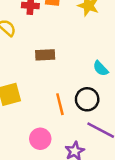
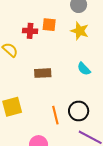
cyan semicircle: (101, 68) -> (84, 69), moved

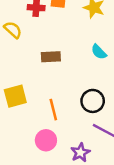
orange line: (55, 115) -> (53, 110), moved

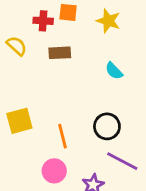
brown rectangle: (51, 57) -> (60, 53), moved

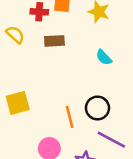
orange line: (63, 136) -> (70, 117), moved

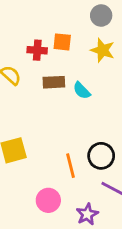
cyan semicircle: (104, 57) -> (82, 91), moved

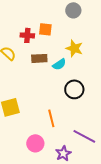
yellow star: (103, 50) -> (74, 48), moved
cyan semicircle: (82, 91) -> (59, 64), turned -80
black circle: (101, 156) -> (74, 89), moved

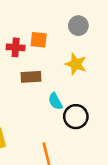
gray circle: (73, 10) -> (78, 26), moved
cyan semicircle: (59, 64) -> (55, 101), moved, turned 96

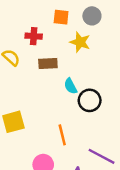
orange square: (39, 40) -> (61, 17), moved
yellow star: (76, 64) -> (80, 42), moved

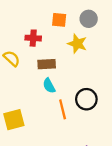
cyan semicircle: (71, 86) -> (49, 86), moved
orange line: (62, 135) -> (63, 109), moved

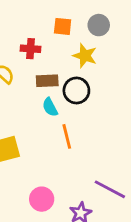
black circle: (86, 99) -> (76, 90), moved

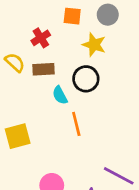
red cross: (31, 49) -> (41, 38), turned -36
brown rectangle: (47, 81) -> (44, 69), moved

